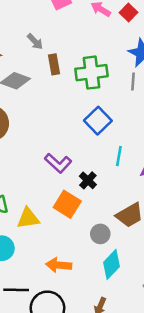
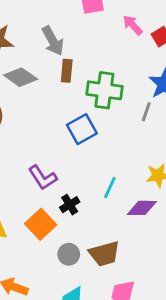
gray arrow: (35, 42) -> (53, 41), size x1.5
blue square: (98, 121) -> (82, 129), moved
gray circle: (100, 234) -> (69, 254), moved

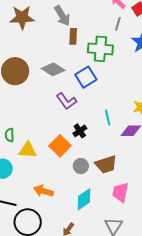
gray diamond: (21, 77) -> (53, 69), moved
gray line: (146, 112) -> (118, 24), moved
purple L-shape: (43, 178) -> (66, 101), moved
cyan line: (110, 188) -> (108, 117), turned -35

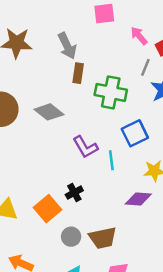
gray line: (118, 24) -> (145, 67), moved
blue square: (86, 77) -> (135, 133), moved
purple L-shape: (66, 101) -> (85, 147), moved
cyan line: (108, 117) -> (111, 160), moved

